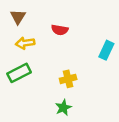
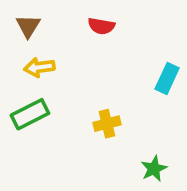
red semicircle: (60, 30) -> (101, 26), moved
green star: (63, 108) -> (154, 169), moved

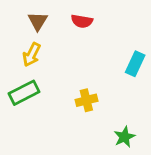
brown triangle: (28, 26) -> (38, 21), moved
yellow arrow: (39, 67) -> (32, 55), turned -55

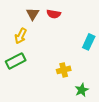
brown triangle: (38, 21) -> (33, 14), moved
yellow cross: (86, 100) -> (64, 70), moved

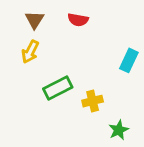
brown triangle: (33, 14) -> (35, 20), moved
green rectangle: (16, 61) -> (58, 88), moved

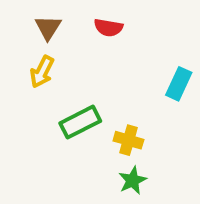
yellow cross: (93, 101) -> (128, 140), turned 30
green star: (119, 130) -> (133, 180), moved

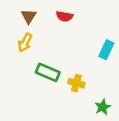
green rectangle: (80, 122) -> (48, 72), turned 50
green star: (133, 180) -> (103, 107), moved

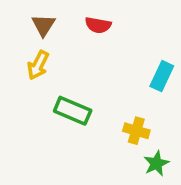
yellow cross: (76, 83) -> (136, 131), moved

